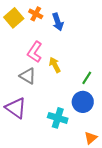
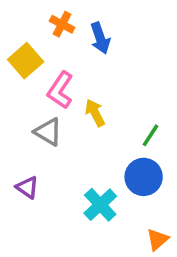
yellow square: (14, 18) -> (26, 61), moved
purple triangle: (16, 108) -> (27, 187), size x0.6
cyan cross: (58, 118) -> (100, 205), turned 30

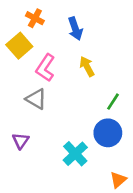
orange cross: (62, 24) -> (35, 18), moved
yellow arrow: (95, 113) -> (87, 66), moved
purple triangle: (27, 187) -> (21, 141), turned 30

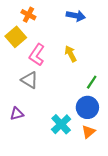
blue arrow: (75, 29) -> (76, 16), moved, turned -60
purple triangle: (21, 141) -> (17, 114), turned 40
orange triangle: (118, 180) -> (88, 132), moved

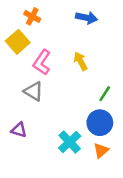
purple triangle: (17, 114) -> (19, 130), turned 32

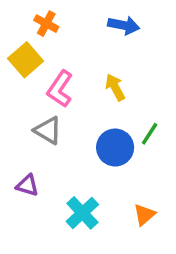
blue circle: (100, 123) -> (115, 148), moved
cyan cross: (70, 142) -> (82, 213), moved

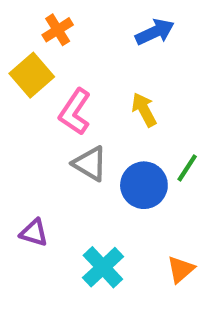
orange cross: (46, 24) -> (58, 30), turned 30
blue arrow: (124, 25) -> (155, 32), turned -36
gray triangle: (48, 130) -> (90, 164), moved

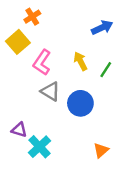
blue arrow: (155, 32) -> (102, 27), moved
green line: (187, 168) -> (106, 70), moved
cyan cross: (103, 267) -> (40, 147), moved

